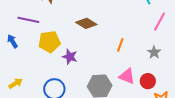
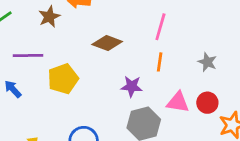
pink line: (159, 22) -> (160, 27), moved
purple star: (70, 57) -> (132, 86), moved

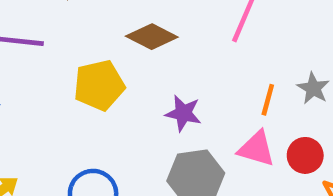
orange line: (160, 62) -> (268, 100), moved
yellow pentagon: (63, 79) -> (99, 85), moved

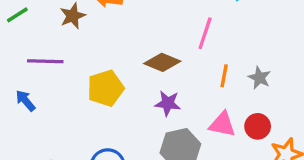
brown diamond: (152, 37) -> (162, 62), moved
orange line: (268, 100) -> (224, 76), moved

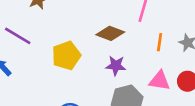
purple line: (45, 61) -> (18, 36), turned 32

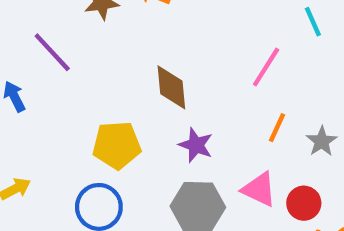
brown diamond: (110, 33) -> (171, 87), moved, turned 48
yellow pentagon: (66, 55) -> (117, 145), moved

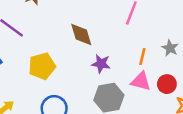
orange line: (277, 128) -> (142, 57), moved
yellow pentagon: (117, 145) -> (42, 66), moved

